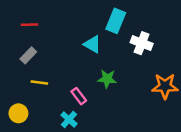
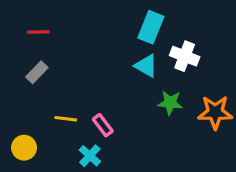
cyan triangle: (92, 44) -> (146, 66), moved
green star: (107, 79) -> (170, 103), moved
yellow line: (39, 83) -> (66, 119), moved

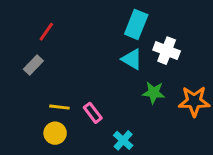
red line: (38, 32) -> (46, 32), moved, turned -54
yellow circle: (24, 148) -> (55, 133), moved
cyan cross: (90, 156) -> (123, 140), moved

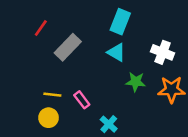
white cross: (167, 51) -> (163, 52), moved
gray rectangle: (33, 65) -> (68, 47), moved, size x1.5

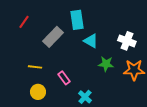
cyan rectangle: (120, 22) -> (77, 20), moved, turned -30
red line: (41, 28) -> (24, 22), moved
yellow line: (52, 95) -> (35, 67), moved

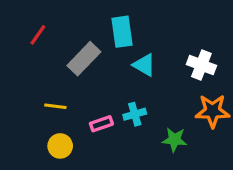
green star: (106, 64) -> (174, 140), moved
pink rectangle: (64, 78) -> (101, 124), turned -72
cyan cross: (85, 97) -> (135, 114), moved, turned 32

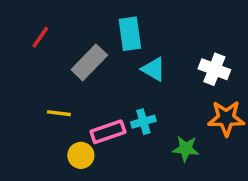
pink rectangle: (101, 124) -> (108, 132), size x1.4
yellow circle: (60, 146) -> (81, 155), moved

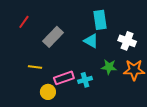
cyan rectangle: (130, 34) -> (100, 20), moved
cyan cross: (143, 122) -> (85, 80), moved
green star: (186, 149) -> (109, 67), moved

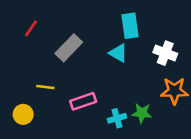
green star: (109, 67) -> (142, 113), moved
cyan cross: (85, 80) -> (117, 118), moved
yellow circle: (48, 92) -> (23, 114), moved

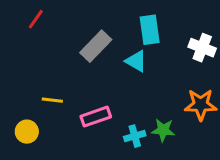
red line: (31, 28) -> (36, 19), moved
gray rectangle: (69, 48) -> (96, 46), moved
white cross: (165, 53) -> (202, 48), moved

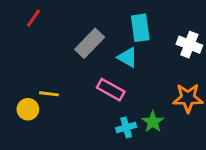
pink rectangle: (96, 117) -> (111, 90), moved, turned 48
green star: (163, 130) -> (153, 122), turned 30
yellow circle: (27, 132) -> (28, 109), moved

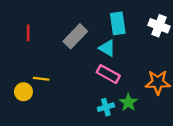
red line: (34, 18) -> (28, 33), moved, turned -35
white cross: (189, 45) -> (159, 26), moved
pink rectangle: (111, 90) -> (108, 74), moved

